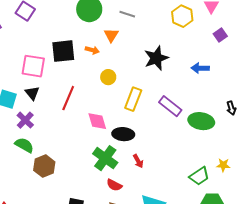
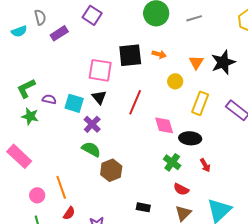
gray line: (127, 14) -> (194, 18), turned -35
orange triangle: (111, 35) -> (196, 62), moved
green cross: (105, 158) -> (172, 162), size x0.7

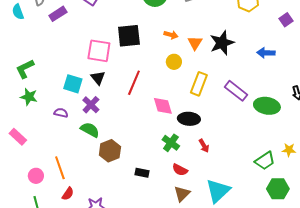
cyan semicircle: (19, 31) -> (18, 12), turned 91
orange arrow: (159, 54) -> (171, 35), moved
purple semicircle: (49, 99) -> (61, 113), moved
pink rectangle: (19, 156) -> (18, 137), size x0.7
black rectangle: (143, 207) -> (142, 173), moved

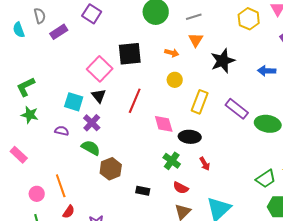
orange triangle: (195, 43) -> (196, 40), moved
pink square: (99, 51) -> (100, 69), turned 35

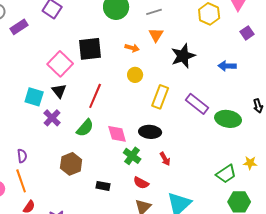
pink diamond: (164, 124) -> (117, 134), moved
purple semicircle: (62, 131) -> (22, 156), moved, turned 72
green semicircle: (91, 148) -> (85, 128), moved, turned 102

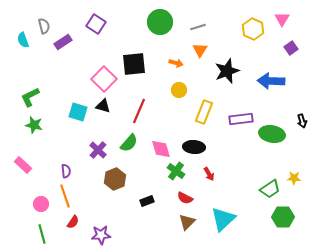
blue arrow: (227, 66) -> (271, 81), size x1.5
black triangle: (59, 91) -> (103, 106), turned -35
purple rectangle: (197, 104) -> (241, 119), turned -45
purple cross: (52, 118) -> (98, 150), moved
black rectangle: (103, 186) -> (147, 201), turned -32

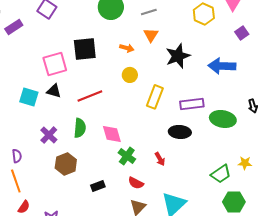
pink square: (104, 79) -> (55, 64), turned 30
red line: (139, 111) -> (90, 96), turned 45
green semicircle: (129, 143) -> (80, 128), turned -36
black ellipse: (194, 147) -> (180, 132), moved

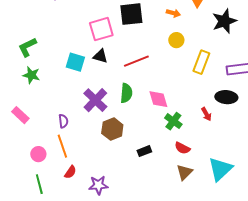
purple cross: (49, 135) -> (95, 100), size x1.4
red arrow: (160, 159) -> (206, 114), moved

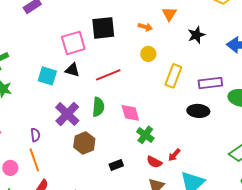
black star: (224, 21) -> (196, 35), size x0.7
red arrow: (206, 114) -> (174, 155), moved, turned 72

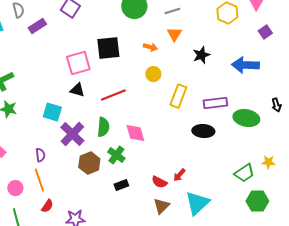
cyan square: (47, 76) -> (52, 112), moved
green cross: (145, 135) -> (116, 155), moved

